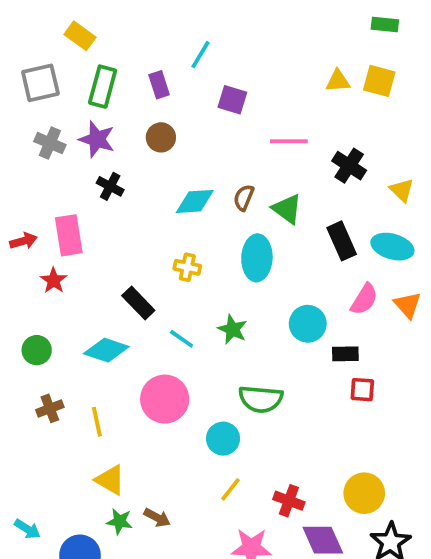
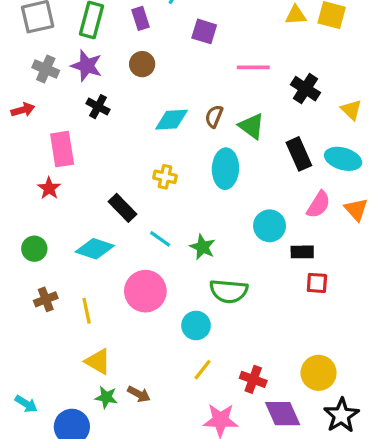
red arrow: (24, 241) -> (23, 110), moved
green star: (232, 329) -> (203, 247), moved

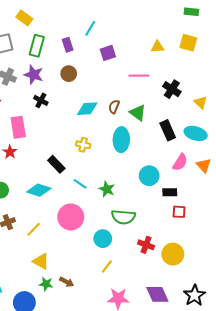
yellow triangle: (296, 15) -> (157, 47), moved
purple square: (204, 31) -> (108, 53), turned -35
yellow line: (87, 311) -> (34, 229), turned 56
yellow circle: (319, 373) -> (173, 254), moved
red cross: (253, 379) -> (146, 245), moved

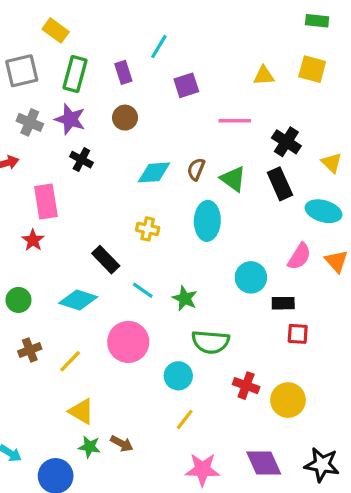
black rectangle: (168, 130) -> (280, 184), moved
black star: (195, 295) -> (322, 465), turned -30

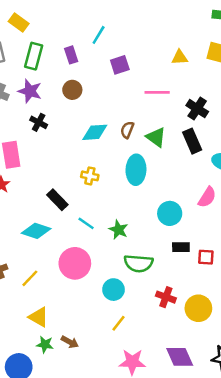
black rectangle: (283, 303) -> (181, 247), moved

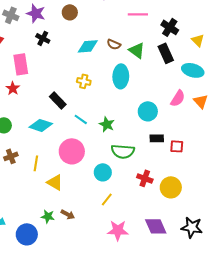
brown semicircle: (127, 130) -> (114, 44), turned -88
yellow line: (30, 278) -> (36, 163), turned -35
yellow triangle: (39, 317) -> (55, 182), moved

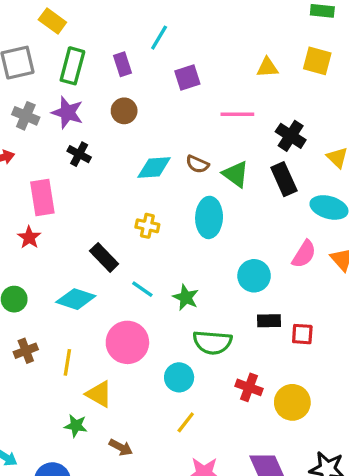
green star: (48, 216) -> (76, 426), moved

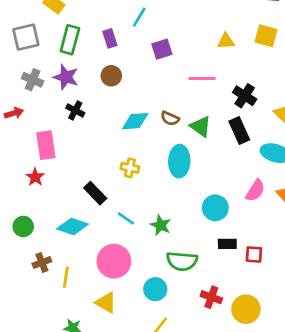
brown cross: (26, 351) -> (42, 263), moved
yellow triangle: (99, 394) -> (106, 303), moved

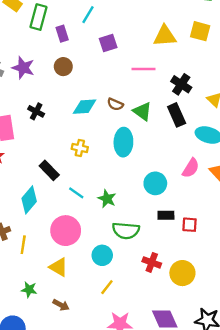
green rectangle: (70, 40) -> (39, 17), moved
yellow triangle: (226, 41) -> (165, 36), size x1.5
black cross: (75, 110) -> (36, 111), moved
cyan diamond: (73, 226) -> (29, 200), turned -68

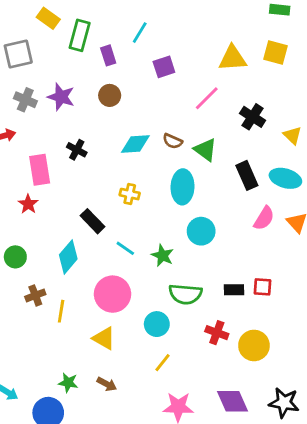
pink line: (144, 69) -> (207, 98), turned -45
black rectangle: (177, 115) -> (247, 175), moved
cyan circle: (155, 183) -> (201, 231), moved
black rectangle: (166, 215) -> (234, 290), moved
green star: (29, 290) -> (68, 383), moved

